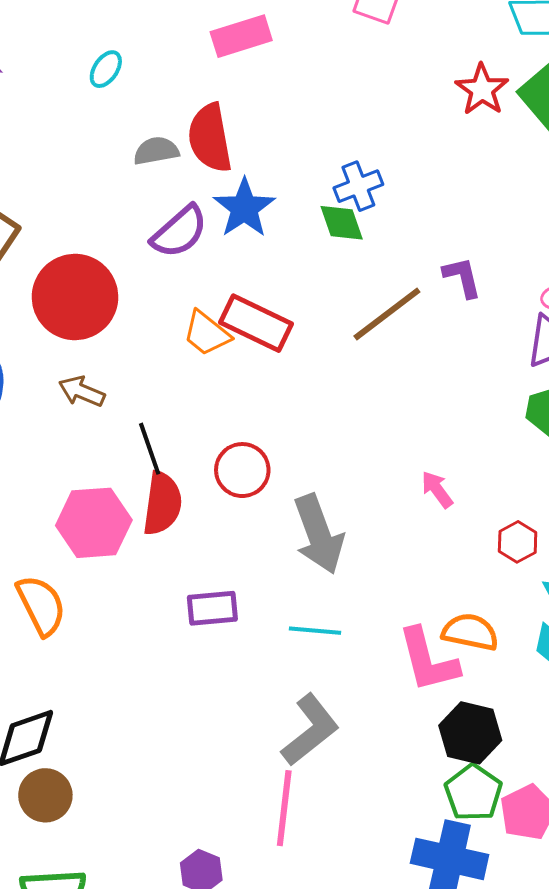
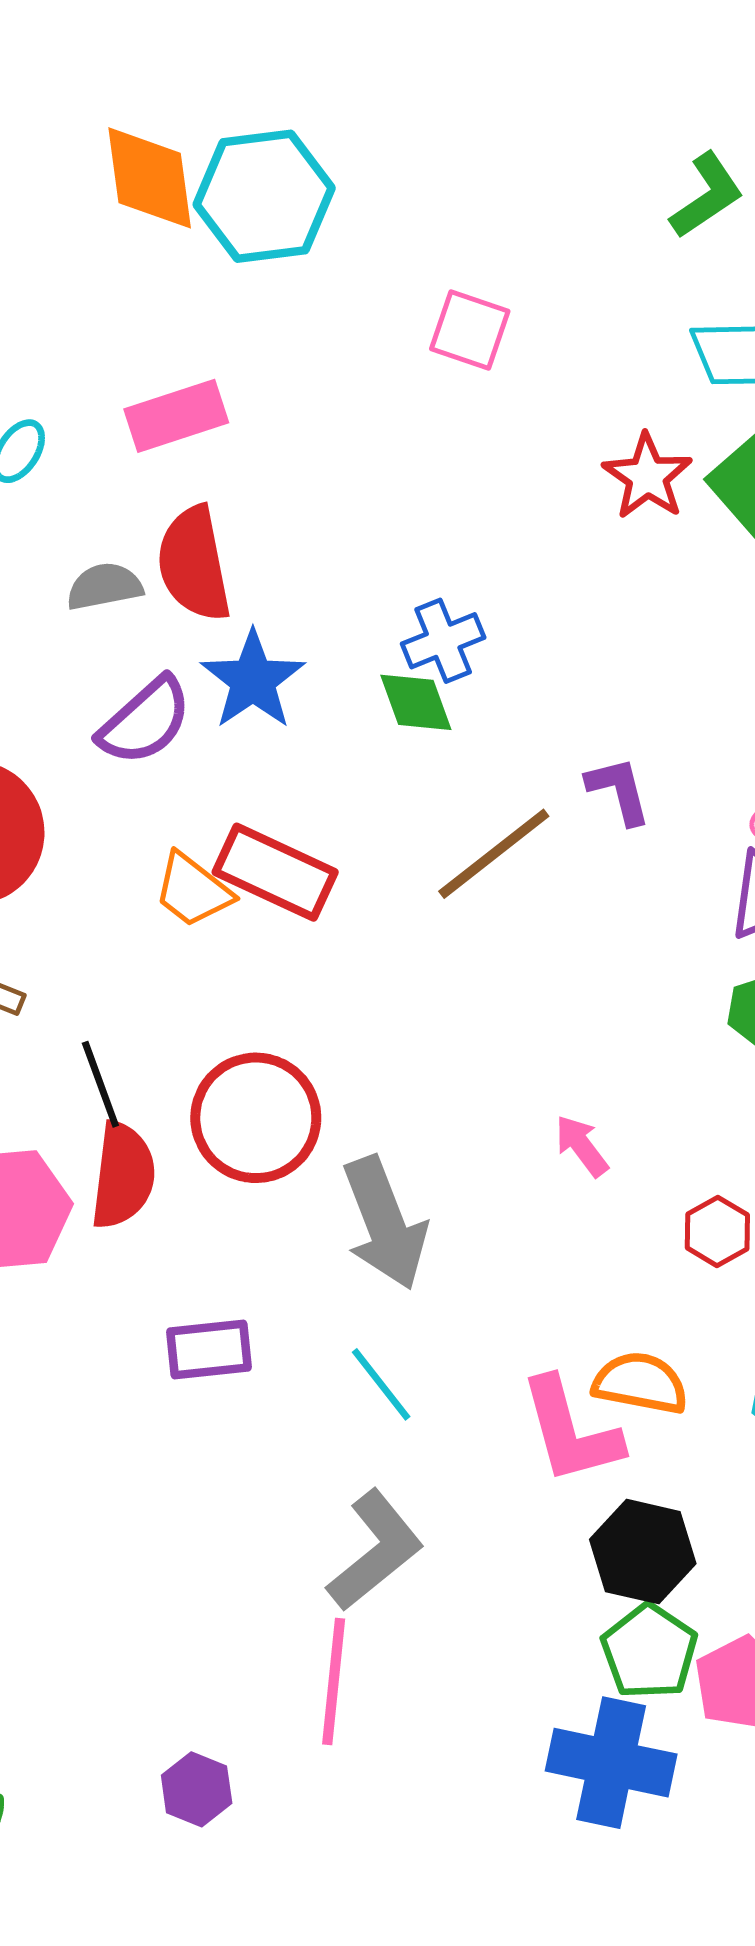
pink rectangle: (241, 36) -> (176, 416), moved
red circle: (242, 470) -> (256, 1118), size x1.4
cyan line: (315, 631) -> (381, 1384), turned 48

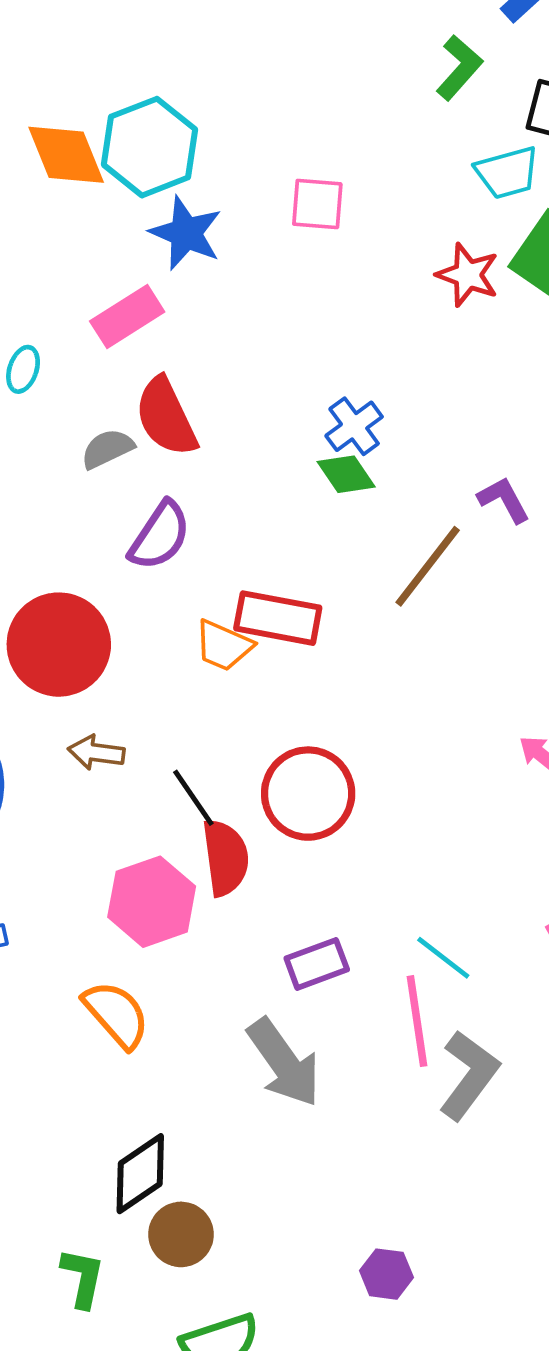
blue star: (253, 680) -> (186, 233), moved
gray arrow: (385, 1223) -> (284, 1063), moved
pink line: (334, 1682) -> (417, 1021), moved

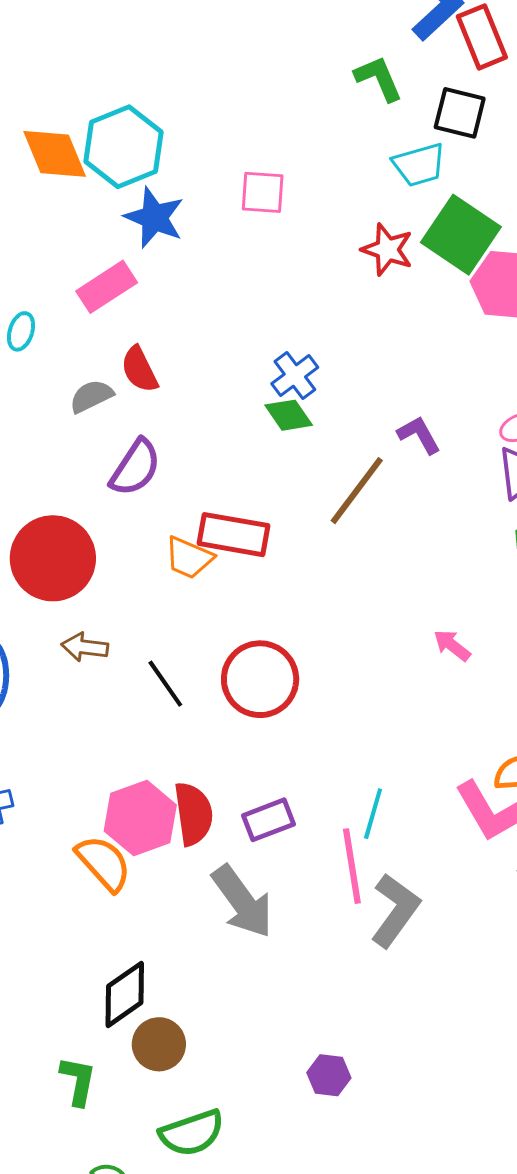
green L-shape: (459, 68) -> (379, 78), turned -64
red semicircle: (166, 417) -> (139, 369), size x0.7
red semicircle: (225, 858) -> (193, 814), moved
pink hexagon: (152, 902) -> (140, 818), moved
cyan line: (443, 958) -> (373, 814), turned 69

